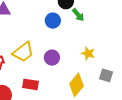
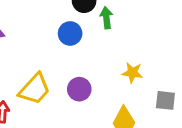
green arrow: (78, 15) -> (106, 18), turned -136

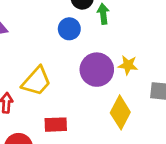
purple circle: (79, 89) -> (97, 70), moved, size x1.5

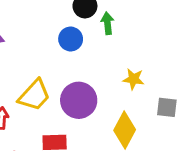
purple circle: (97, 70) -> (79, 100), moved

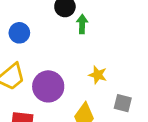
blue circle: (71, 39) -> (19, 33), moved

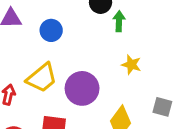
yellow star: (98, 75) -> (131, 65), moved

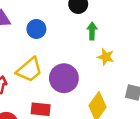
green arrow: (119, 21) -> (92, 31), moved

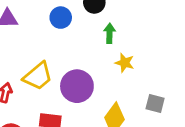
blue circle: (36, 29) -> (61, 18), moved

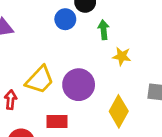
blue circle: (61, 18) -> (65, 19), moved

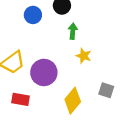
blue circle: (65, 19) -> (33, 15), moved

